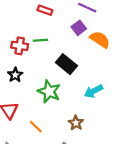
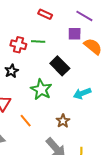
purple square: (79, 28) -> (75, 34), turned 32

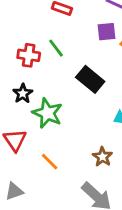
green line: (38, 42) -> (56, 48), turned 56
green star: (41, 89) -> (47, 113), moved

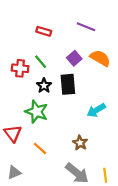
purple square: (106, 32) -> (74, 58), moved, turned -32
black rectangle: (90, 79) -> (68, 84), turned 48
black star: (23, 94) -> (44, 86), moved

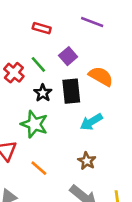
purple square: (74, 58) -> (68, 56), moved
orange semicircle: (100, 58) -> (101, 76), moved
red cross: (20, 68) -> (14, 73), turned 35
cyan arrow: (96, 110) -> (91, 122), moved

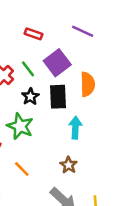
purple square: (68, 56) -> (57, 63), size x1.5
orange semicircle: (101, 76) -> (88, 84), turned 55
cyan arrow: (91, 122) -> (75, 128), turned 120

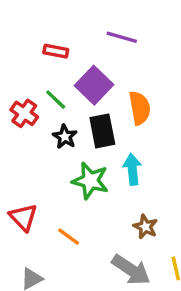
green star: (20, 126) -> (90, 181), moved
brown star: (69, 165) -> (145, 227), moved

